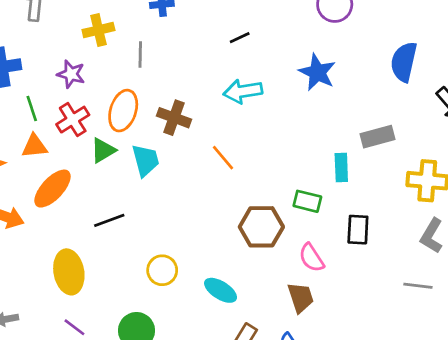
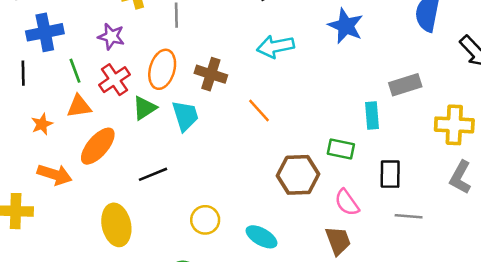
gray line: (418, 286) -> (409, 216), moved

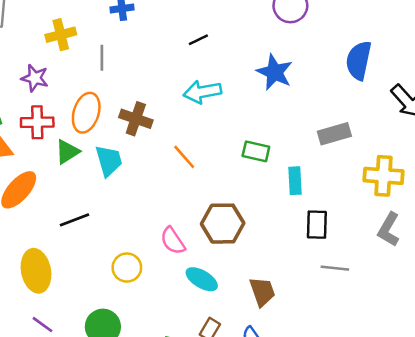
red cross: (114, 80) -> (37, 122), turned 32
cyan rectangle: (372, 115) -> (295, 181), moved
green rectangle: (341, 149) -> (256, 151), moved
pink semicircle: (347, 203) -> (173, 241), moved
cyan ellipse: (262, 237) -> (202, 279), moved

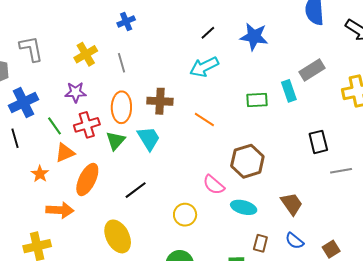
black line: (198, 40) -> (208, 33), moved
cyan rectangle: (295, 181) -> (289, 91), moved

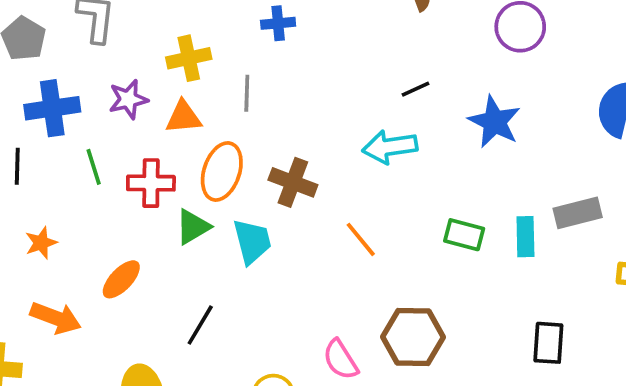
purple star: (76, 92) -> (128, 99), moved, turned -30
orange triangle: (65, 153) -> (183, 117), moved
orange ellipse: (87, 179) -> (121, 279), size x0.7
black line: (136, 190) -> (200, 325), turned -40

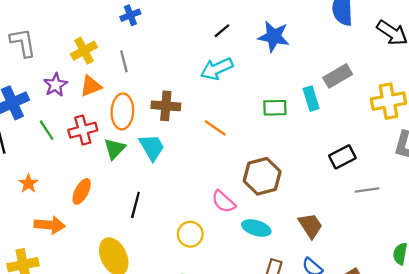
black rectangle: (548, 343) -> (342, 157), turned 75

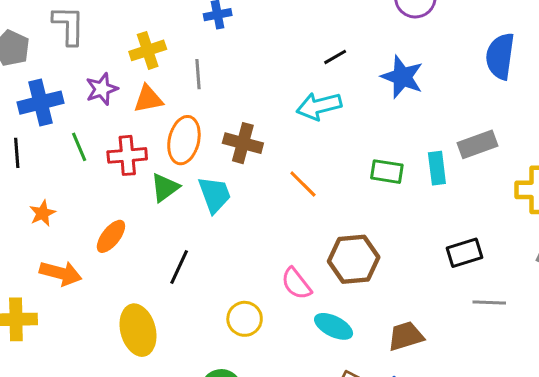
brown trapezoid: (310, 226) -> (406, 336), turned -84

